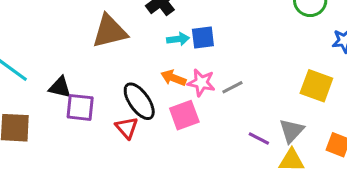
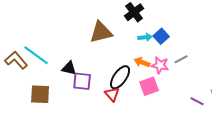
blue square: (203, 37) -> (161, 36), turned -35
gray line: (232, 87) -> (181, 59), moved
black ellipse: (139, 101) -> (120, 77), turned 70

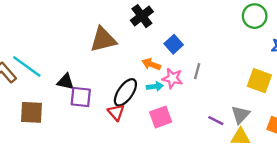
cyan arrow: (145, 37) -> (155, 86), moved
gray line: (181, 59) -> (197, 71), turned -48
orange arrow: (142, 62) -> (151, 64), moved
pink square: (149, 86) -> (161, 117), moved

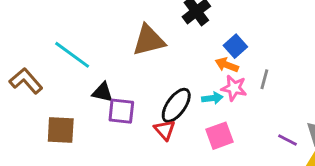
orange arrow: (151, 64) -> (227, 65), moved
cyan line: (27, 67) -> (72, 55), moved

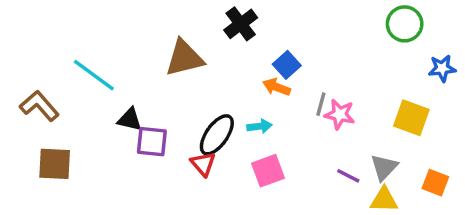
pink star: (234, 88) -> (340, 114), moved
brown square: (61, 130) -> (55, 164), moved

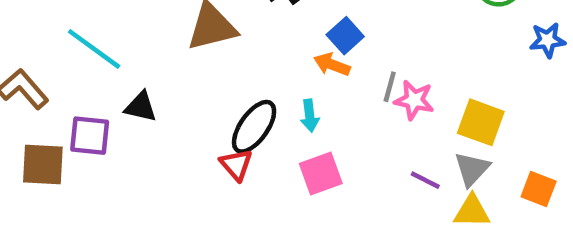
yellow square: (411, 118) -> (481, 122), moved
cyan arrow: (259, 126) -> (310, 116), turned 90
purple square: (152, 142) -> (90, 136), moved

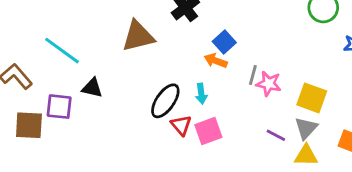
red triangle: (236, 165) -> (181, 125), moved

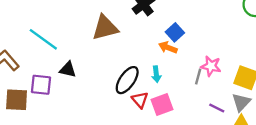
gray line: (253, 75) -> (198, 77), moved

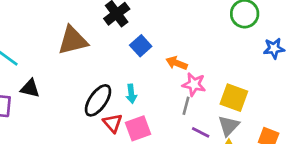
blue square: (175, 32) -> (141, 46), moved
orange arrow: (168, 47) -> (177, 63), moved
gray line: (198, 77) -> (186, 106), moved

